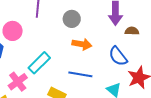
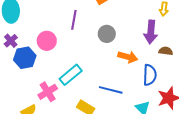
orange arrow: (82, 44) -> (128, 57), moved
blue semicircle: (118, 56) -> (150, 75), turned -145

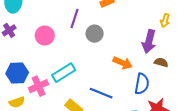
gray circle: (107, 34) -> (95, 34), moved
blue hexagon: (25, 58) -> (17, 73), moved

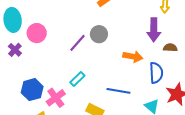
purple line: (74, 19) -> (78, 43), moved, turned 36
pink circle: (45, 35) -> (37, 33), moved
cyan rectangle: (64, 73) -> (77, 79), size x0.7

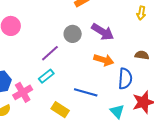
purple arrow: (154, 30) -> (103, 32), moved, turned -65
purple line: (78, 43) -> (50, 53), moved

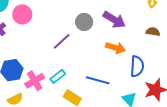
brown semicircle: (142, 55) -> (153, 32), moved
cyan rectangle: (46, 76) -> (58, 76), moved

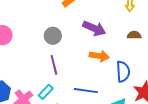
gray circle: (84, 22) -> (53, 36), moved
purple line: (62, 41) -> (54, 65), moved, turned -54

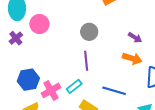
purple arrow: (94, 28) -> (135, 38), moved, size x0.6

